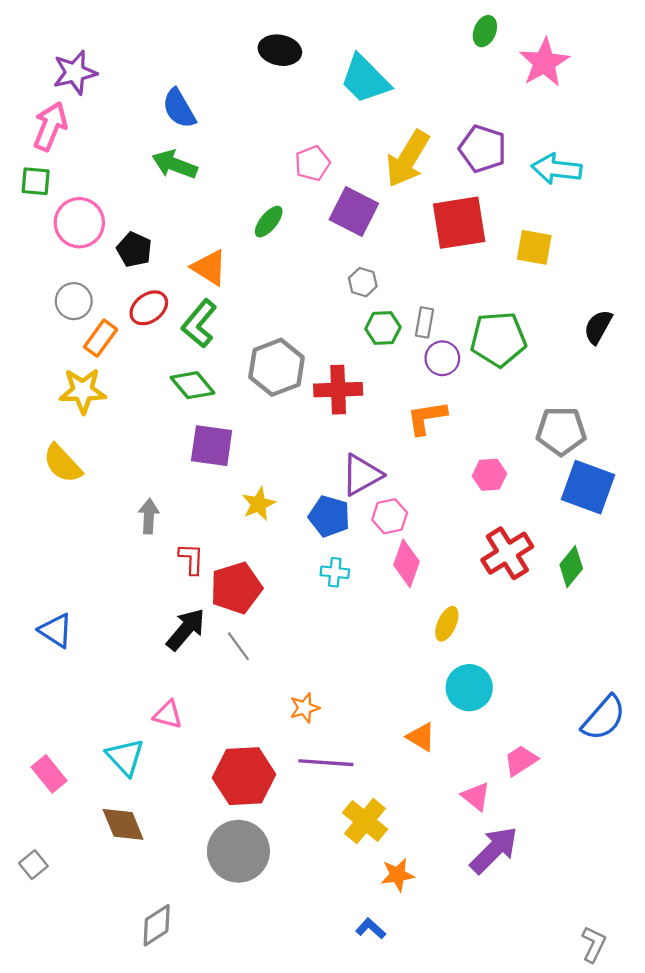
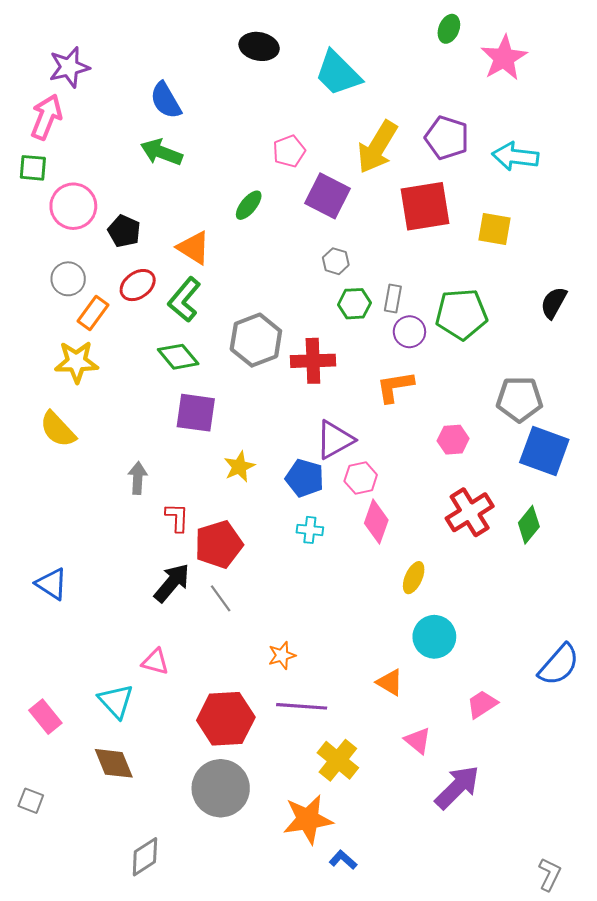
pink triangle: (476, 796) -> (418, 741), moved
gray square: (33, 865) -> (31, 801), turned -30
orange star: (398, 875) -> (308, 819), moved, size x1.6

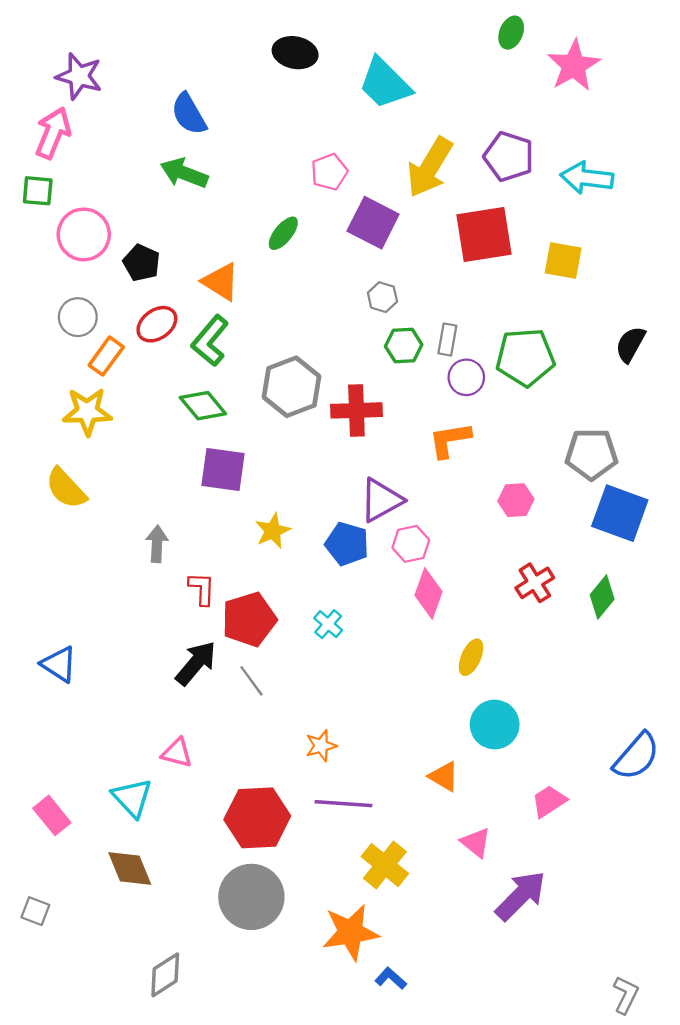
purple star: (69, 67) -> (79, 76), turned 30
red cross: (470, 512) -> (535, 583), size x0.7
cyan cross: (310, 530) -> (328, 624), moved, turned 35

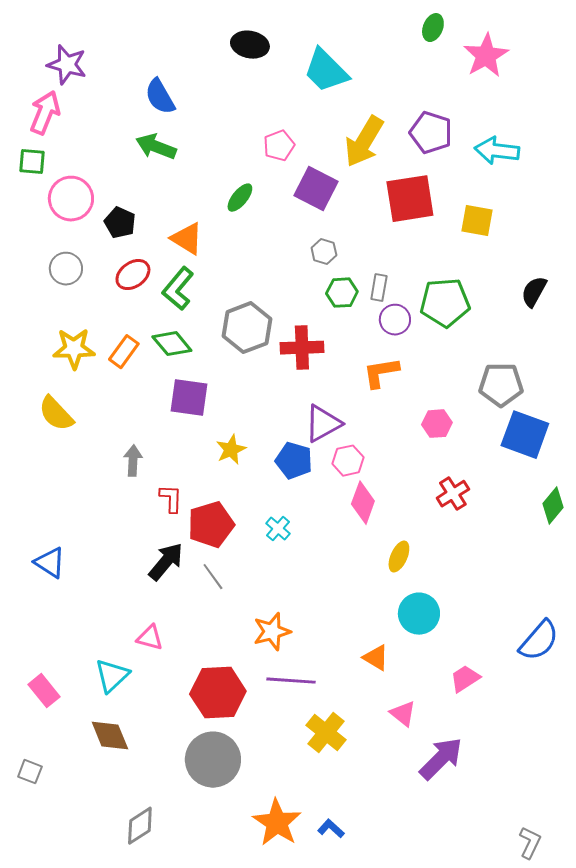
orange rectangle: (106, 356) -> (124, 352), moved
green diamond: (602, 597) -> (553, 506), moved
orange star: (321, 746) -> (272, 632), size x1.4
cyan triangle: (132, 798) -> (112, 676), turned 30
orange star: (351, 932) -> (277, 823), moved, turned -30

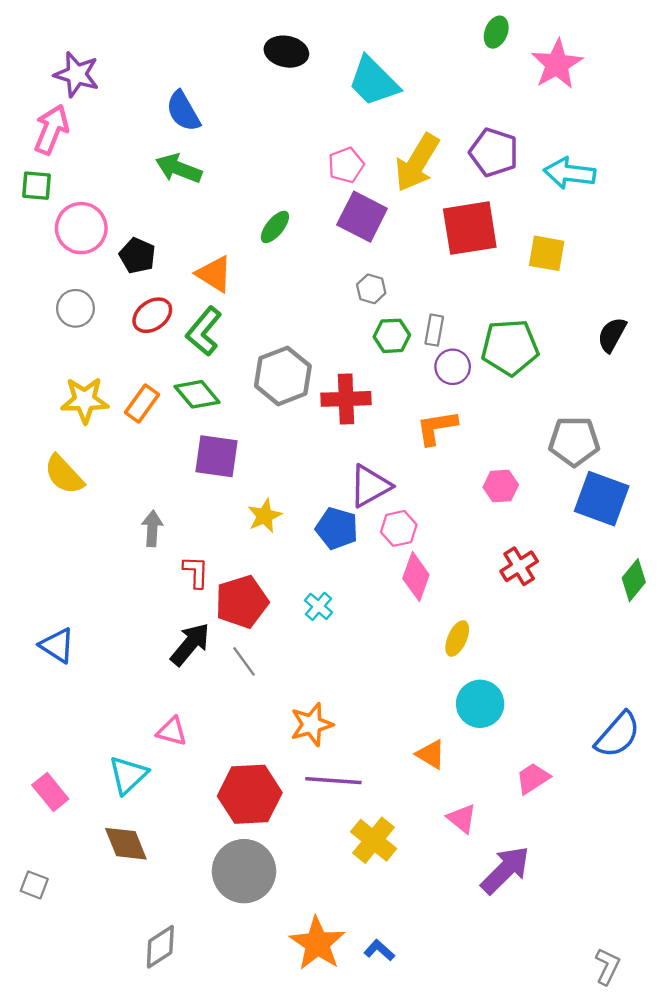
pink pentagon: (279, 146) -> (346, 165), moved

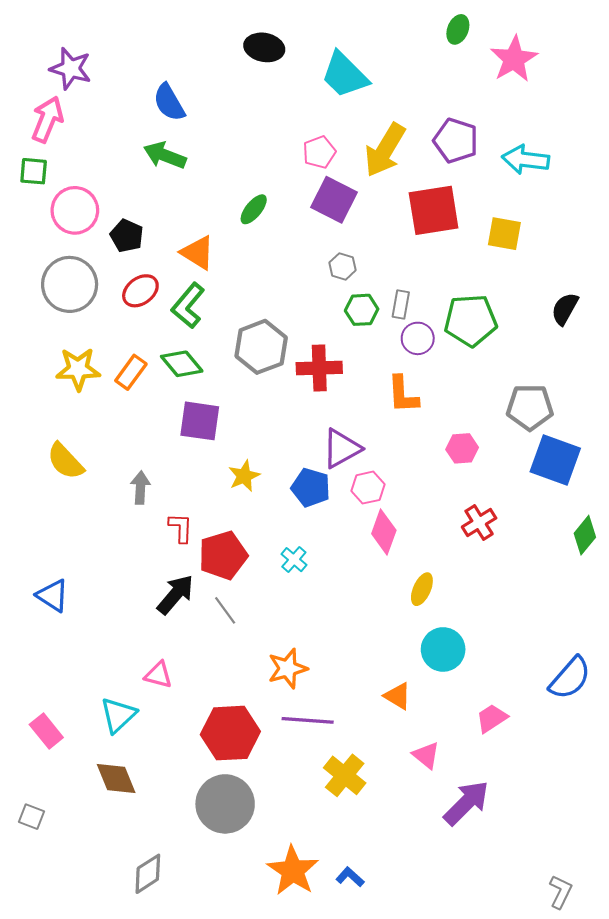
gray circle: (75, 308) -> (70, 284), size x1.6
orange L-shape: (437, 428) -> (403, 394), turned -84
yellow semicircle: (64, 475) -> (65, 461), moved

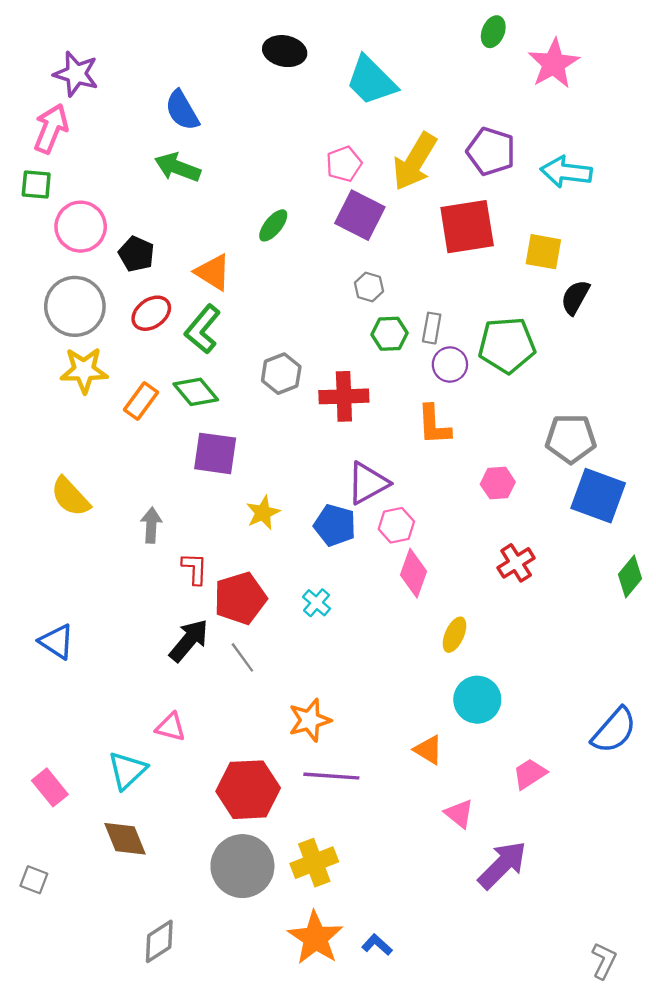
black semicircle: (565, 309) -> (575, 297), moved
gray hexagon: (261, 347) -> (281, 374), size x0.7
yellow star: (78, 369) -> (84, 370), moved
yellow cross: (345, 775) -> (314, 863), moved, turned 30

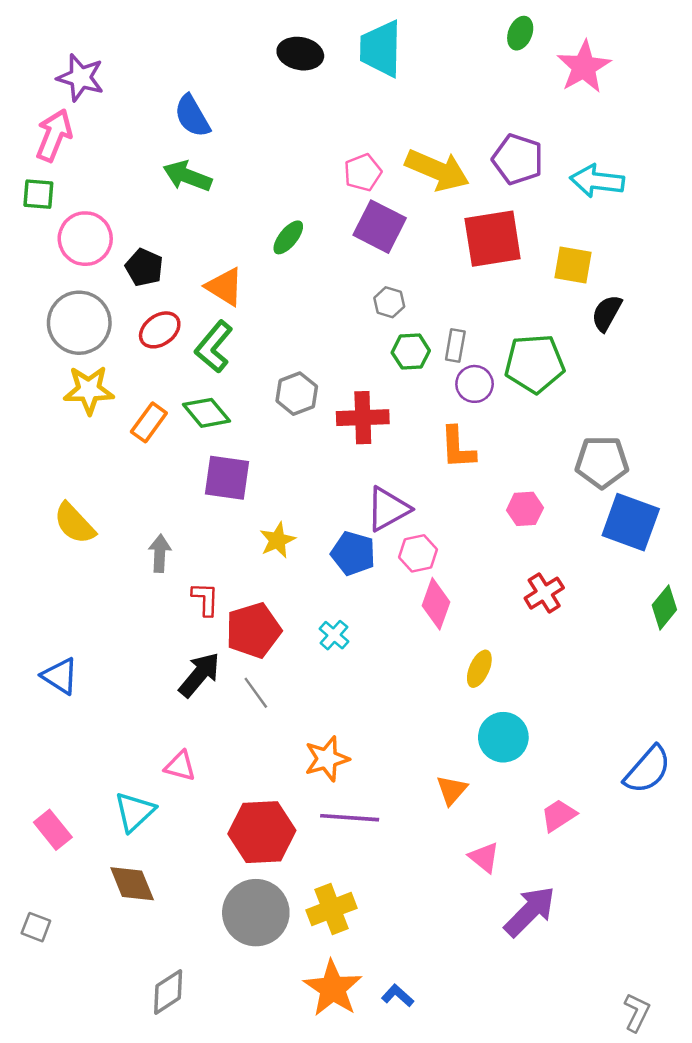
cyan trapezoid: (371, 81) -> (381, 49), moved, turned 46
yellow arrow: (415, 162) -> (437, 170), turned -98
orange triangle: (428, 750) -> (452, 790), turned 40

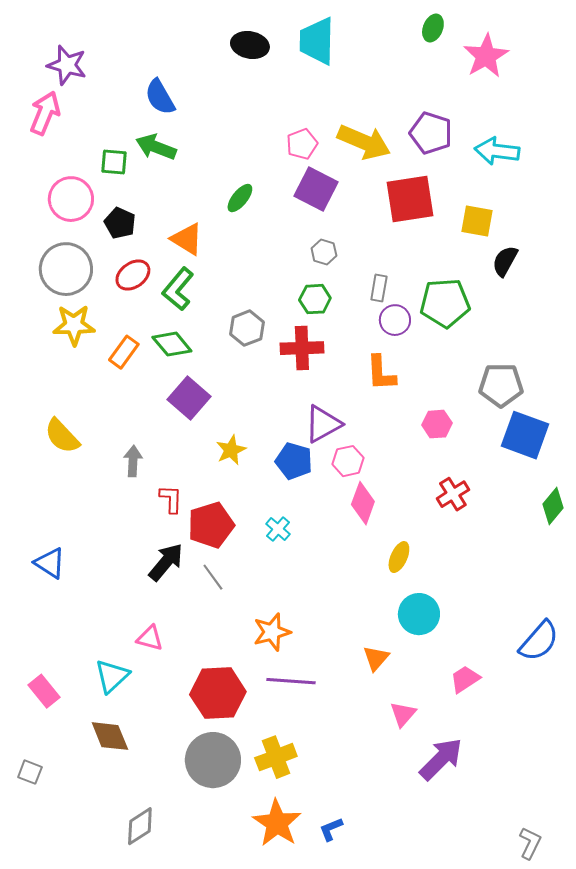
green square: (38, 194) -> (114, 162), moved
green hexagon: (411, 352) -> (315, 299), moved
purple square: (227, 478) -> (189, 398), turned 33
pink triangle: (484, 857) -> (403, 714), turned 32
blue L-shape: (398, 996) -> (331, 829), turned -64

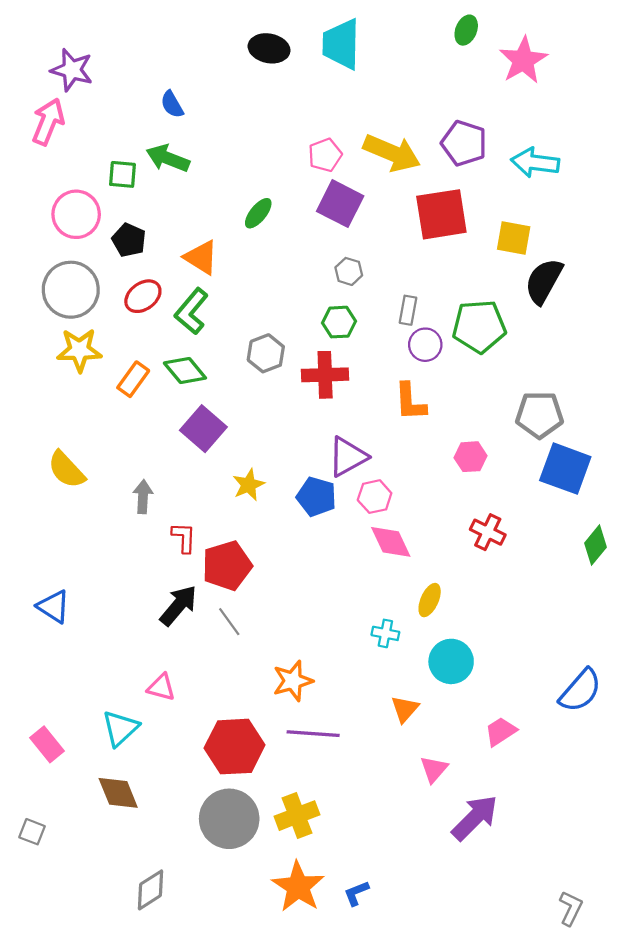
blue semicircle: (160, 97) -> (172, 104), size x0.7
black semicircle: (505, 261) -> (544, 281), size x1.4
red cross: (453, 494) -> (488, 532), turned -32
pink diamond: (363, 503) -> (391, 542), turned -45
cyan cross: (278, 529) -> (385, 633), moved, turned -30

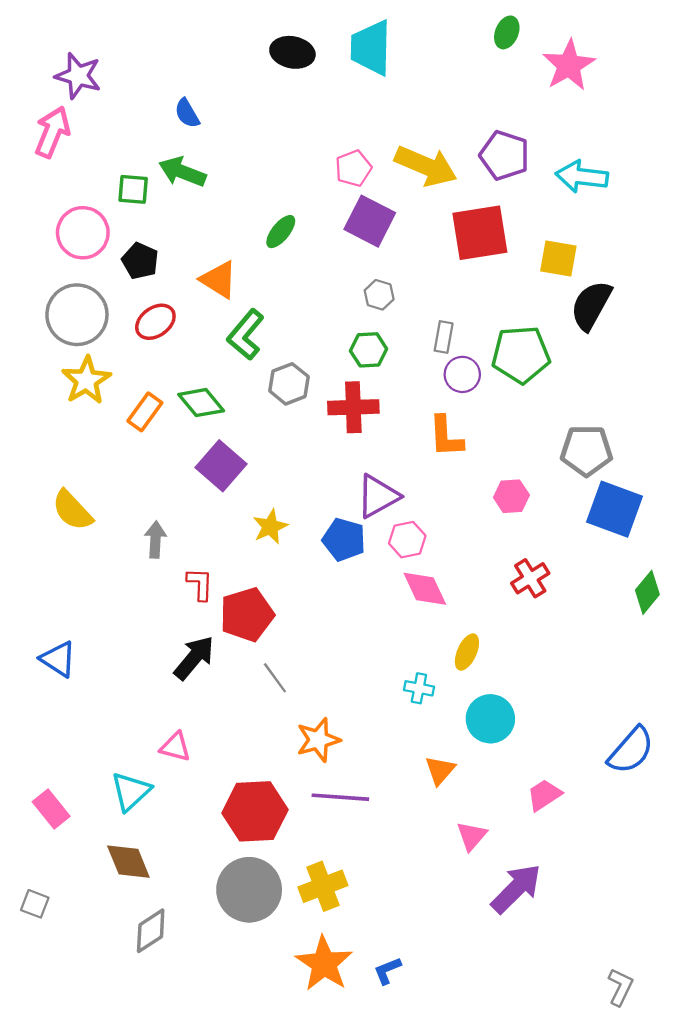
green L-shape: (191, 311) -> (246, 335), moved
yellow star: (79, 350) -> (86, 380), turned -30
red cross: (488, 532) -> (530, 578), turned 32
gray line: (229, 622) -> (275, 678), moved
gray diamond: (150, 890) -> (151, 931), moved

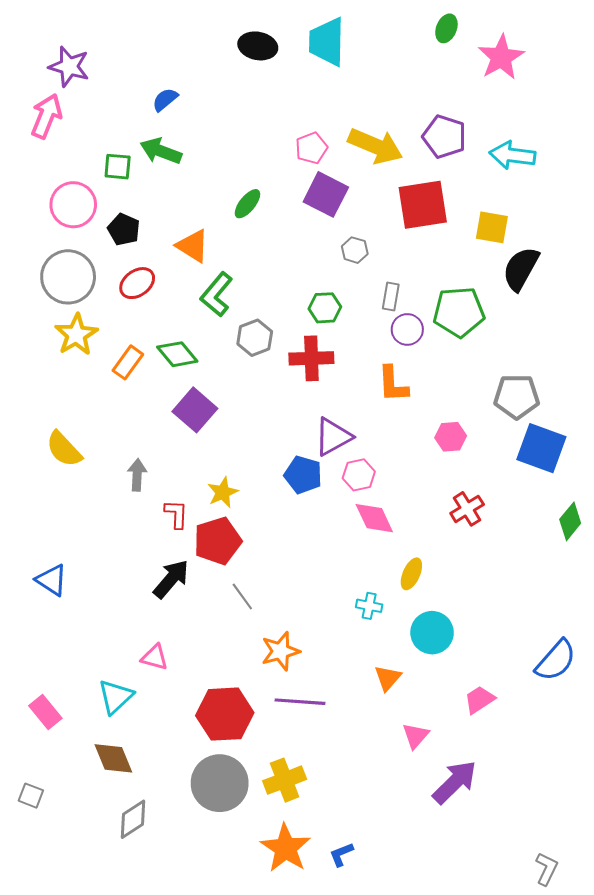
blue semicircle: (187, 113) -> (165, 100), turned 80
gray hexagon: (379, 295) -> (355, 250), moved
yellow star: (270, 527) -> (223, 492), moved

